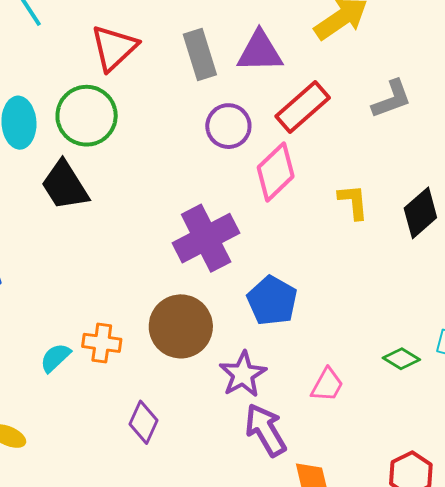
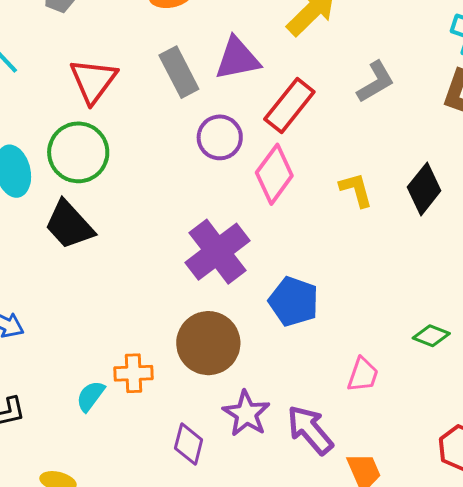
purple star: (243, 374) -> (246, 414), moved

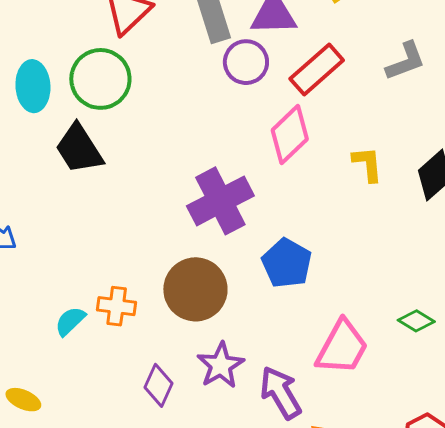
purple circle: (220, 137) -> (246, 62), moved
pink trapezoid: (363, 375) -> (342, 347), size x1.6

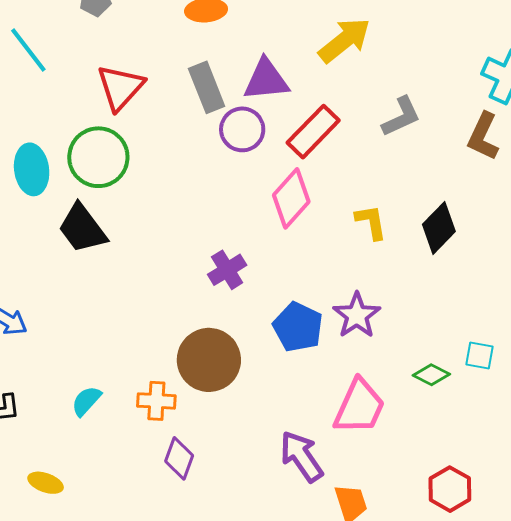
purple cross: (220, 201) -> (227, 270), size x0.6
orange cross: (117, 306) -> (156, 401), moved
purple star: (221, 365) -> (357, 315), moved

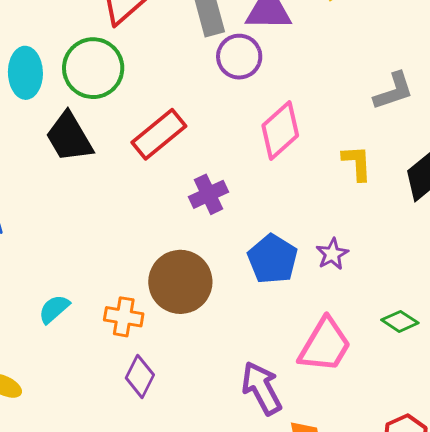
gray L-shape: (401, 117) -> (394, 91), moved
red rectangle: (313, 132) -> (159, 134), moved
purple star: (357, 315) -> (332, 254), size x0.7

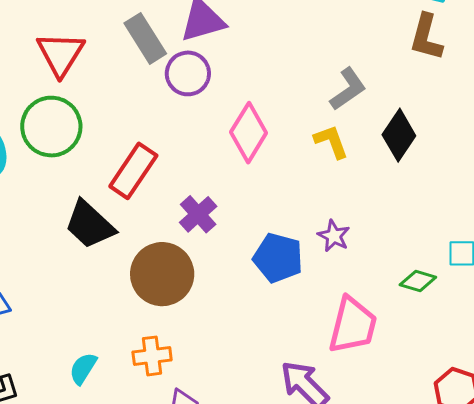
gray L-shape: (394, 91) -> (348, 89), moved
black trapezoid: (69, 137) -> (90, 225), moved
brown circle: (180, 282) -> (162, 274), moved

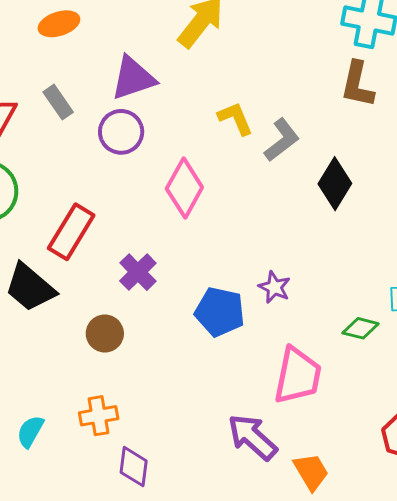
gray rectangle: (145, 38) -> (58, 102), moved, size x0.7
yellow L-shape: (331, 142) -> (235, 118), moved
brown circle: (162, 274) -> (105, 334), size x0.6

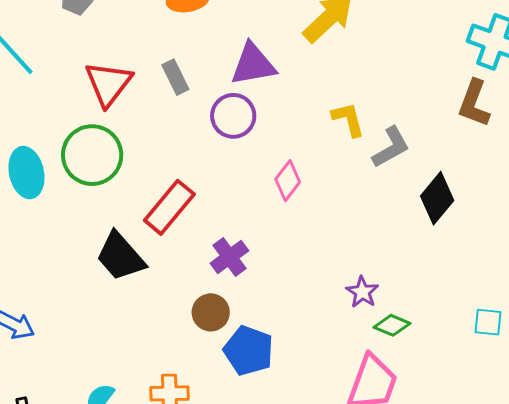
pink diamond: (184, 188) -> (288, 181), size x0.7
blue pentagon: (220, 312) -> (249, 351), moved
green diamond: (361, 328) -> (392, 325), moved
brown circle: (105, 334) -> (211, 312), moved

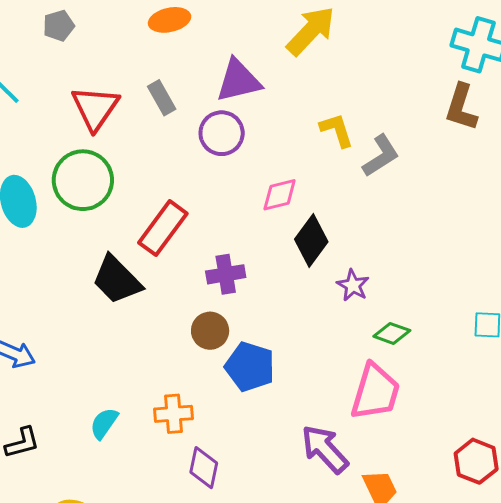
pink diamond: (288, 181) -> (280, 195), turned 42
black diamond: (437, 198) -> (311, 240), moved
purple cross: (229, 257) -> (226, 274), turned 30
purple star: (362, 292) -> (353, 285), moved

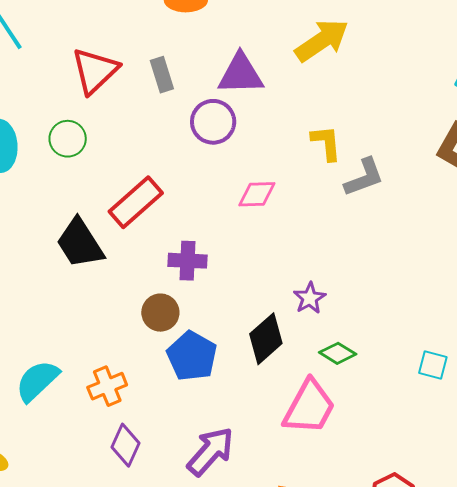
green circle: (83, 180) -> (68, 139), size x0.6
black diamond: (311, 240) -> (266, 339), moved
orange cross: (173, 414) -> (107, 386), turned -30
cyan semicircle: (104, 423) -> (37, 381), size x1.4
purple arrow: (325, 449) -> (210, 451), moved, turned 72

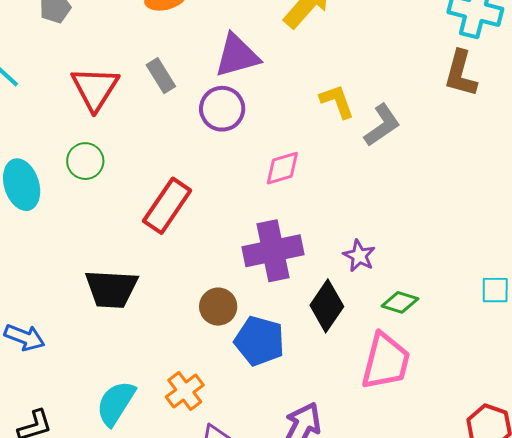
black trapezoid: (80, 243) -> (111, 289), moved, turned -40
purple cross: (188, 261) -> (273, 251), moved, size x1.5

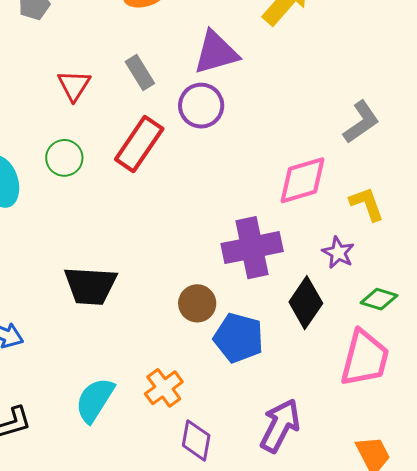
red triangle: (95, 88) -> (74, 85), size x0.7
yellow L-shape: (337, 101) -> (367, 204), moved
pink diamond: (282, 168) -> (303, 180), moved, size x1.4
red rectangle: (167, 206) -> (139, 144), moved

